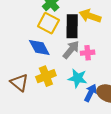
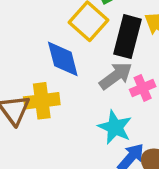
pink cross: (88, 53) -> (143, 88), turned -32
yellow cross: (46, 76) -> (42, 101), moved

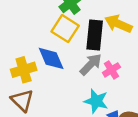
yellow cross: (42, 101) -> (24, 70), moved

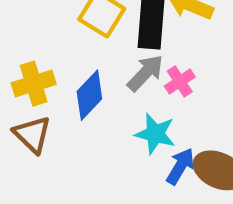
blue diamond: (51, 58) -> (89, 95), moved, turned 68

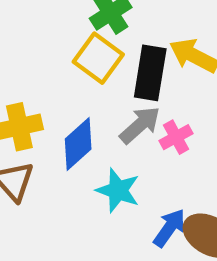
cyan star: (155, 134) -> (118, 190), moved

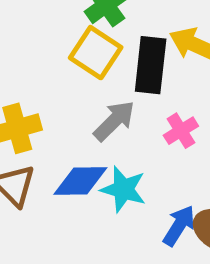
gray arrow: (140, 125) -> (114, 121), moved
blue diamond: (78, 144) -> (80, 181), moved, turned 44

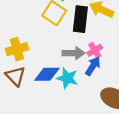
gray arrow: (114, 121) -> (73, 53), moved, turned 45
blue arrow: (179, 226) -> (93, 66), moved

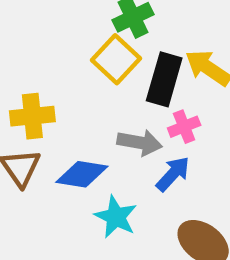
pink cross: (95, 50) -> (184, 127), moved
cyan star: (67, 78) -> (116, 217), moved

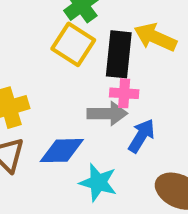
pink cross: (184, 127) -> (124, 93), moved, turned 36

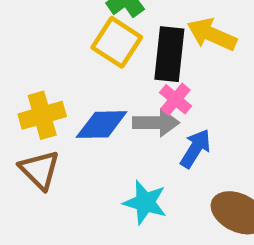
pink cross: (124, 93) -> (176, 99), turned 36
blue diamond: (62, 151) -> (102, 125), moved

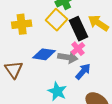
black rectangle: (169, 54) -> (79, 29), turned -40
yellow cross: (42, 115) -> (22, 24), moved

